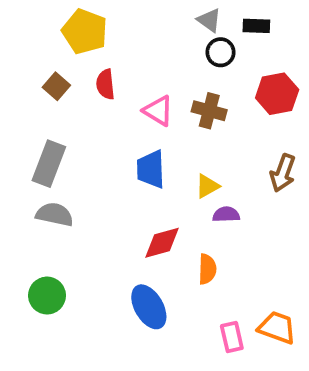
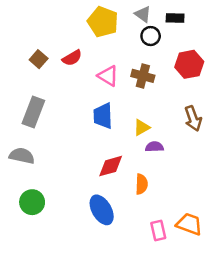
yellow pentagon: (85, 32) -> (103, 22), moved
red semicircle: (105, 84) -> (72, 58), turned -114
brown arrow: (283, 173) -> (193, 118), turned -40
gray semicircle: (55, 214) -> (22, 156), moved

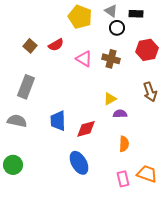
blue trapezoid: (103, 116) -> (58, 121), moved
orange semicircle: (142, 184) -> (124, 144), moved
green circle: (32, 202) -> (13, 165), moved

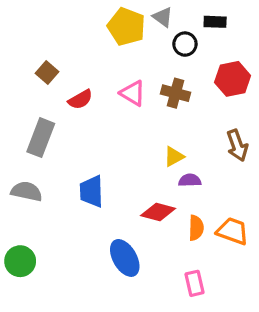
gray triangle: (111, 11) -> (163, 17), moved
red semicircle: (56, 45) -> (80, 99), moved
red diamond: (86, 129) -> (158, 212), moved, turned 30
orange trapezoid: (147, 174) -> (233, 231), moved

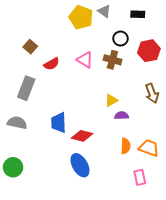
black circle: (185, 44) -> (121, 39), moved
red diamond: (158, 212) -> (82, 136), moved
pink rectangle: (194, 283) -> (140, 177), moved

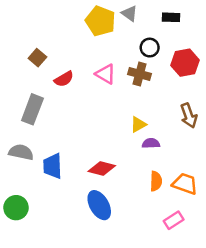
blue trapezoid: (59, 123) -> (53, 166), moved
pink rectangle: (140, 177) -> (174, 220), turned 70

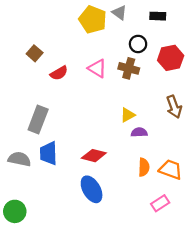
gray rectangle: (32, 109) -> (38, 120), moved
gray semicircle: (21, 152) -> (19, 159), moved
green circle: (16, 208) -> (15, 211), moved

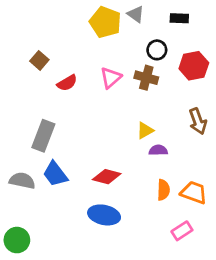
pink triangle: (97, 68) -> (111, 78), turned 48
blue trapezoid: (48, 153) -> (55, 174), turned -35
blue ellipse: (92, 189) -> (104, 215), turned -48

